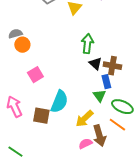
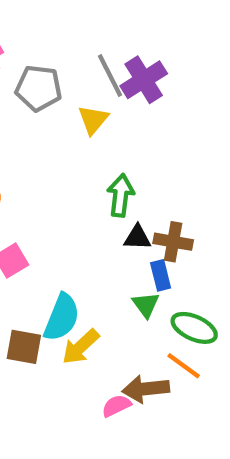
black triangle: (95, 64) -> (137, 237), turned -40
yellow arrow: (84, 119) -> (81, 347), moved
brown arrow: (99, 136) -> (146, 389), turned 100

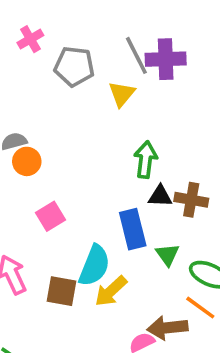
purple cross: (144, 80) -> (166, 59), turned 30
blue rectangle: (161, 275) -> (133, 229), moved, size x1.5

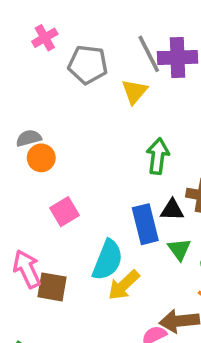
black triangle: (160, 196) -> (172, 210), moved
brown square: (61, 291) -> (52, 287), moved

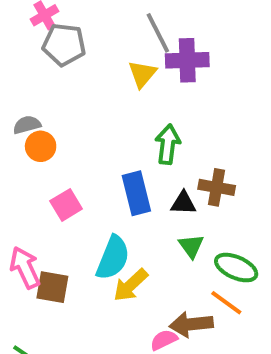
purple cross: (177, 57) -> (187, 60), moved
gray pentagon: (88, 65) -> (64, 45), moved
blue rectangle: (145, 224) -> (136, 193), moved

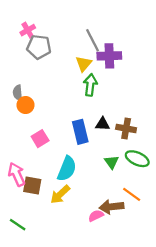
gray semicircle: (27, 125) -> (18, 93), turned -80
green arrow: (168, 144) -> (90, 85), moved
black triangle: (183, 203) -> (103, 124), moved
green ellipse: (236, 268) -> (137, 159), moved
yellow arrow: (131, 285) -> (60, 194), moved

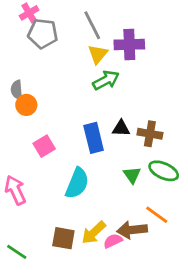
gray line: (93, 40) -> (92, 25), moved
green arrow: (90, 85) -> (106, 80), turned 55
brown square: (32, 185) -> (63, 238), moved
yellow arrow: (60, 194) -> (94, 233), moved

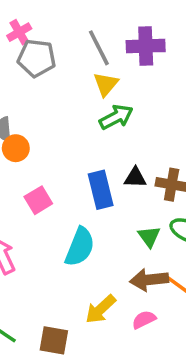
purple cross: (129, 44) -> (146, 46), moved
brown arrow: (132, 230) -> (149, 280), moved
brown square: (63, 238) -> (54, 340), moved
pink semicircle: (113, 241) -> (144, 320), moved

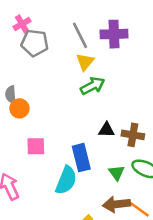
blue rectangle: (101, 190) -> (81, 158), moved
pink square: (38, 200) -> (36, 146), turned 30

